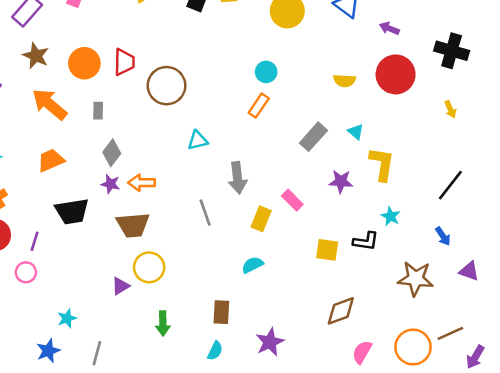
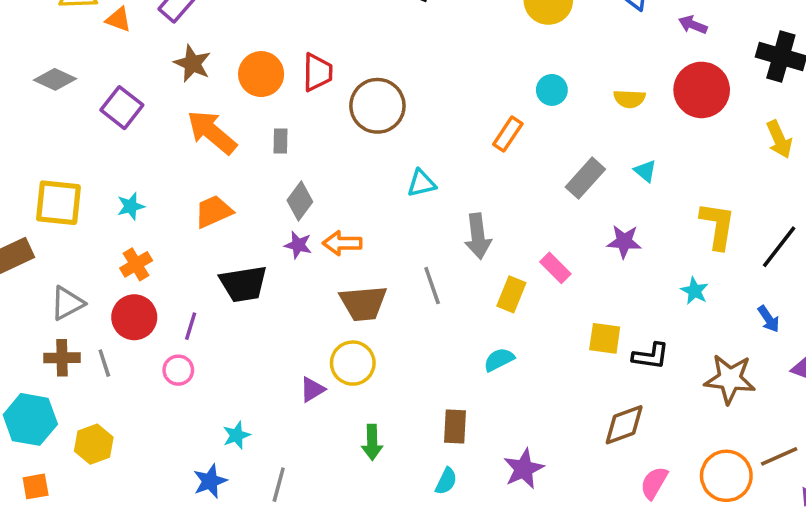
cyan circle: (266, 72) -> (552, 90), moved
yellow arrow: (450, 109) -> (779, 139), size x1.5
yellow L-shape: (382, 164) -> (717, 226), moved
brown trapezoid: (133, 225) -> (363, 303), moved
black L-shape: (366, 241) -> (651, 356), moved

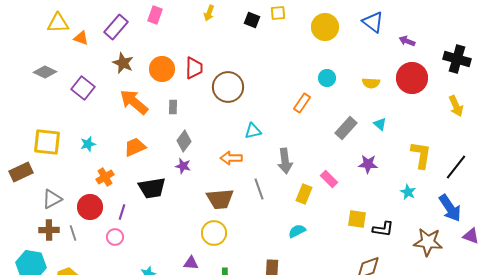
orange arrow: (342, 243) -> (231, 158), moved
orange cross: (136, 264) -> (105, 177), moved
blue arrow: (769, 319) -> (450, 208), size x1.8
purple triangle: (312, 390) -> (191, 263), moved, turned 35

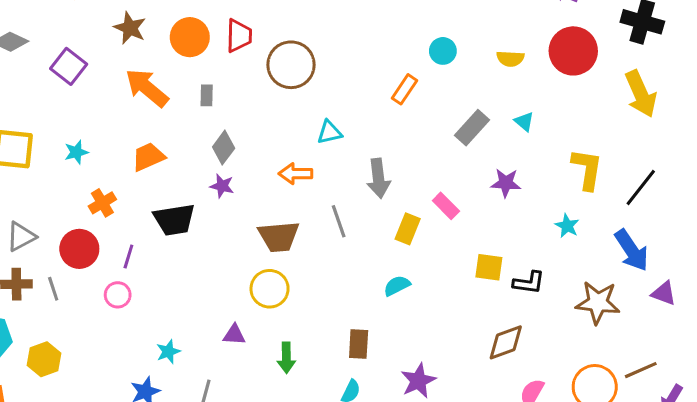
yellow arrow: (456, 106) -> (641, 94), size x1.4

